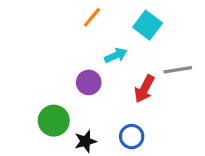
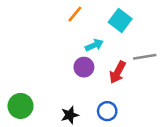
purple circle: (89, 82) -> (84, 67), moved
green circle: (54, 121) -> (21, 106), moved

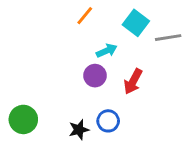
gray line: (145, 57) -> (168, 38), moved
blue circle: (107, 111) -> (108, 121), moved

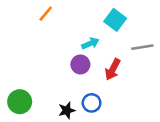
orange line: (85, 16) -> (46, 14), moved
gray line: (168, 38) -> (142, 47), moved

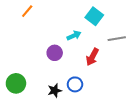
orange line: (46, 14) -> (27, 11), moved
purple circle: (80, 64) -> (55, 53), moved

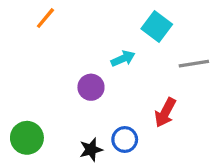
red arrow: (92, 57) -> (165, 113), moved

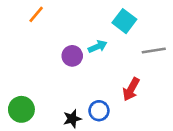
purple circle: (91, 87) -> (72, 56), moved

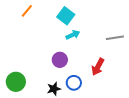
cyan square: (124, 21) -> (66, 16), moved
purple circle: (72, 56) -> (60, 60), moved

